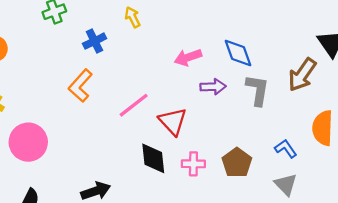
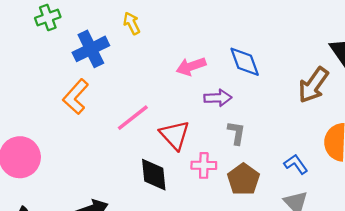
blue cross: (95, 41) -> (91, 49), size x1.4
gray L-shape: (258, 90) -> (236, 133), moved, size x0.7
pink cross: (193, 164) -> (204, 165), moved

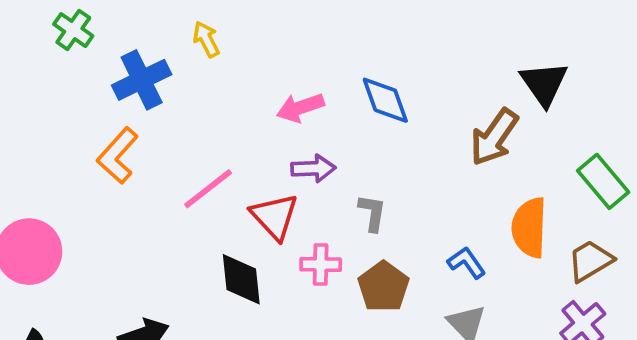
green cross: (48, 17) -> (73, 30), turned -35
purple arrow: (218, 98) -> (313, 168), moved

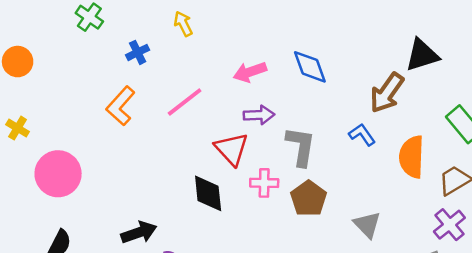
blue cross: (142, 80) -> (138, 52), size x0.6
black triangle: (544, 84) -> (422, 55), turned 48
pink line: (208, 189) -> (185, 102), moved
gray L-shape: (372, 213) -> (301, 146), size x1.5
blue L-shape: (467, 263) -> (362, 135), moved

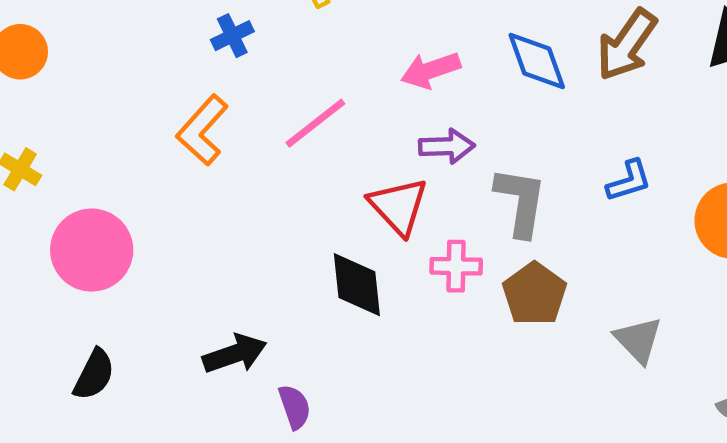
brown arrow: (387, 93) -> (627, 45), moved
blue L-shape: (362, 135) -> (629, 181), turned 108

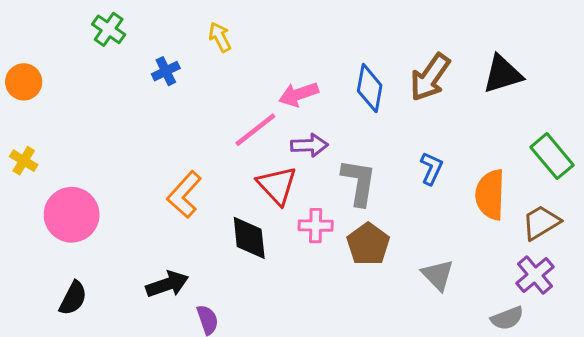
blue diamond: (537, 61) -> (370, 88), turned 30
pink line: (315, 123) -> (255, 130), moved
orange L-shape: (202, 130) -> (184, 195), moved
blue L-shape: (629, 181) -> (431, 168), turned -48

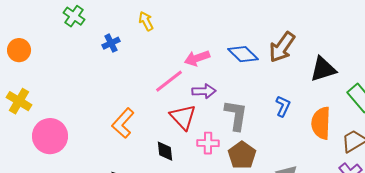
black triangle: (503, 74) -> (323, 69), moved
blue diamond: (370, 88) -> (243, 54), turned -56
yellow cross: (24, 161) -> (19, 101), size x1.4
black diamond: (249, 238) -> (165, 151), size x0.7

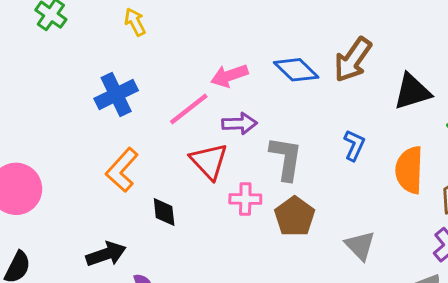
yellow arrow: (146, 21) -> (135, 22), moved
blue cross: (111, 43) -> (116, 95), moved, size x1.6
black diamond: (165, 151) -> (164, 212), moved

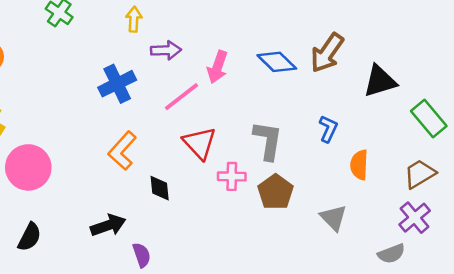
yellow arrow: (135, 22) -> (134, 19), turned 30
pink arrow: (229, 76) -> (218, 67), turned -52
purple arrow: (240, 124) -> (166, 50), moved
orange semicircle: (409, 170) -> (359, 165), moved, size x0.7

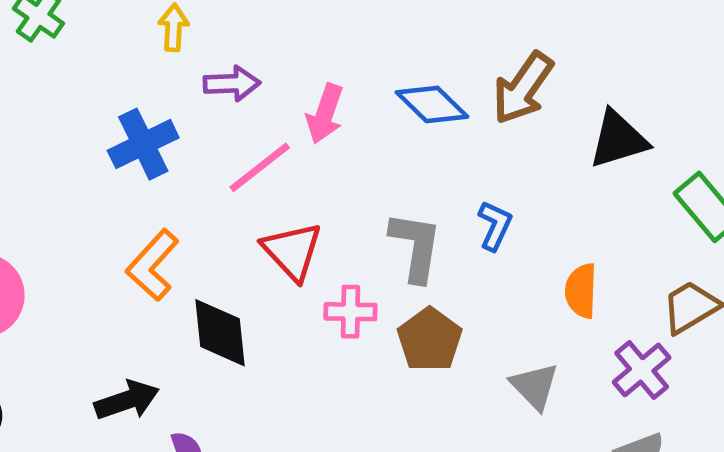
blue L-shape: (328, 129) -> (495, 226), moved
black diamond: (160, 188) -> (220, 333), size x1.5
purple cross: (415, 218) -> (642, 370), moved

